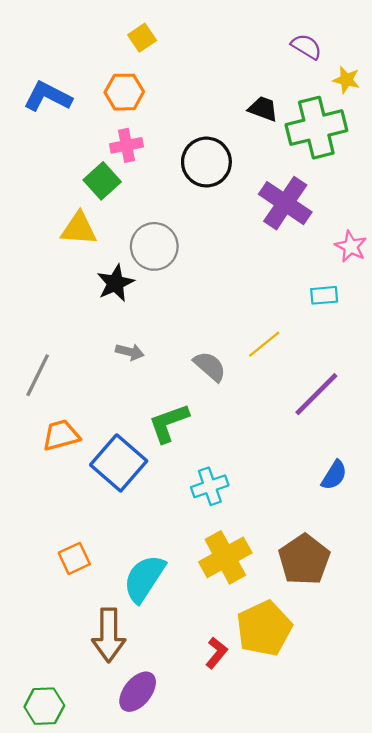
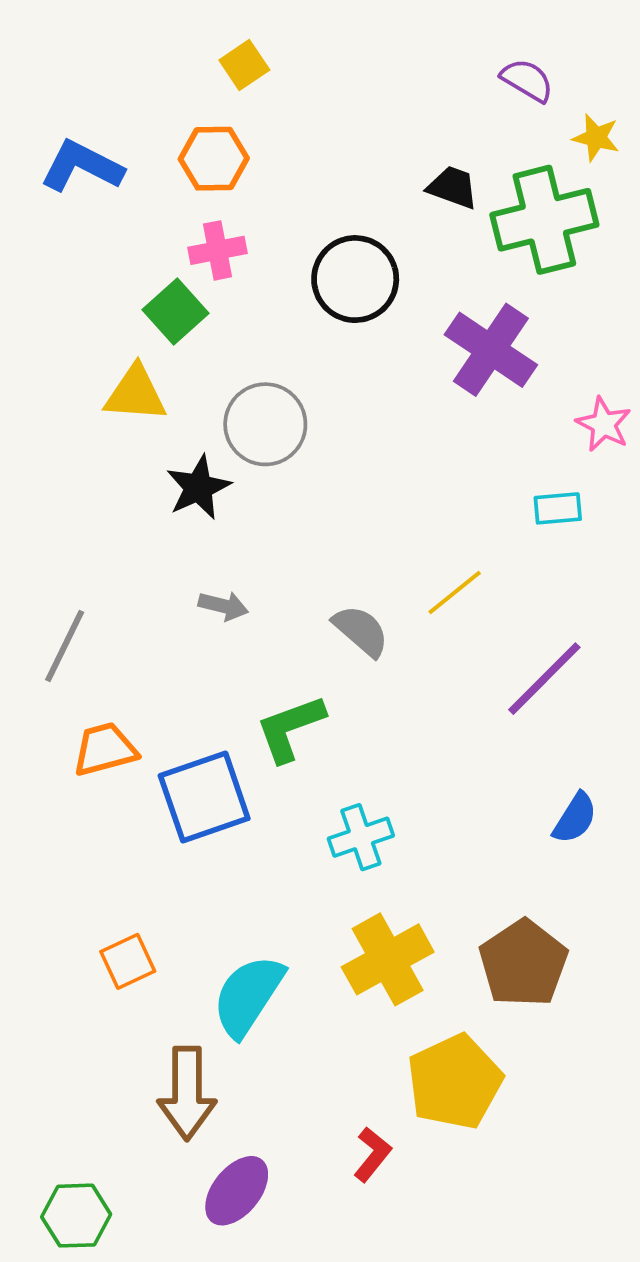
blue square: (119, 463) -> (204, 797), turned 30
red L-shape: (216, 653) -> (372, 1154), moved

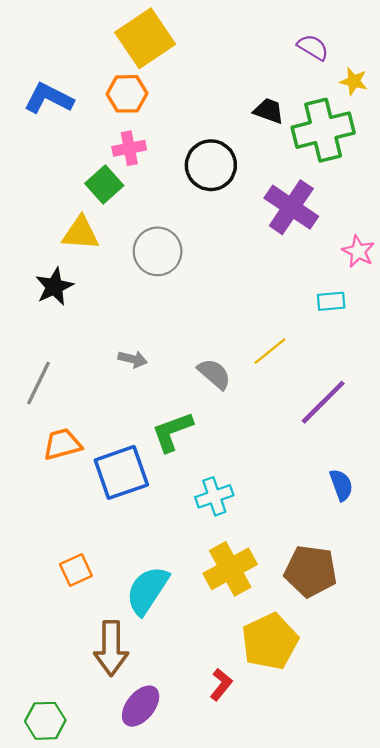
yellow square: (244, 65) -> (145, 38), size x2.0
black star: (198, 487) -> (54, 287), moved
blue semicircle: (575, 818) -> (341, 485), turned -52
brown pentagon: (523, 963) -> (311, 571), turned -30

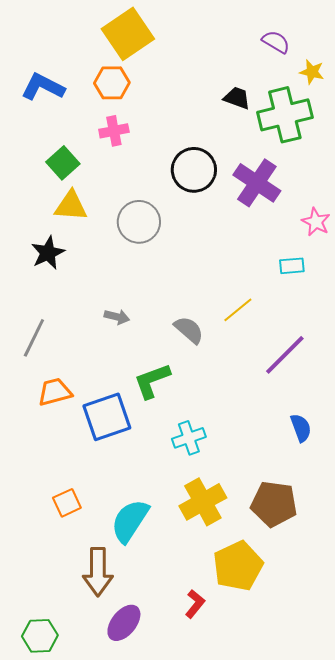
black circle: (211, 165) -> (194, 170), moved
green square: (104, 184) -> (63, 163), moved

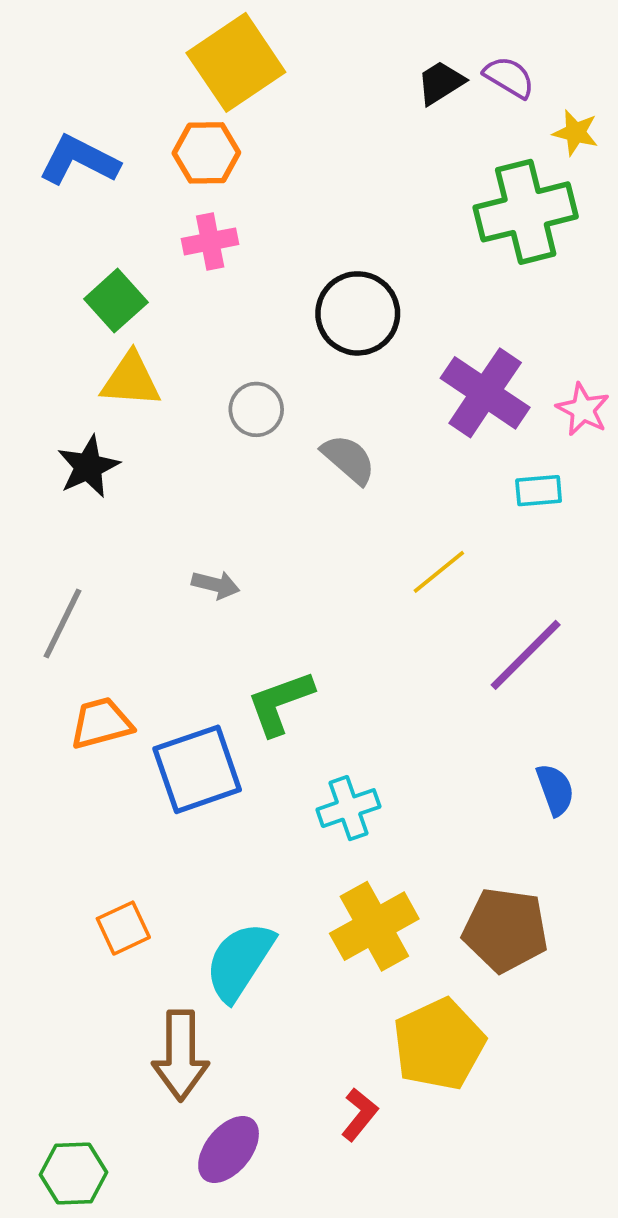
black trapezoid: (237, 98) -> (441, 83), moved, turned -52
purple cross: (257, 183) -> (485, 393), moved
gray circle: (139, 222) -> (256, 409), size x0.7
gray semicircle: (189, 330) -> (348, 459), moved

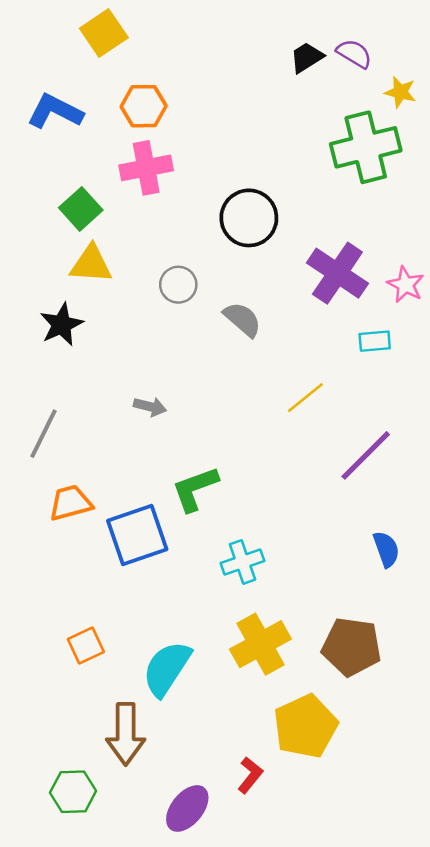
yellow square: (236, 62) -> (104, 33), moved, size x0.7
pink cross: (210, 241) -> (146, 168), size x1.4
purple ellipse: (229, 1150) -> (187, 808), moved
green hexagon: (74, 1173) -> (73, 792), moved

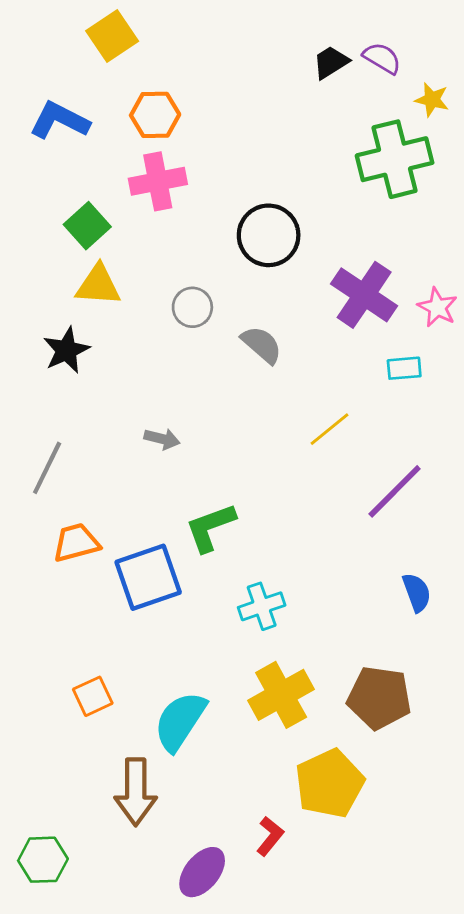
green hexagon: (73, 792) -> (43, 860), moved

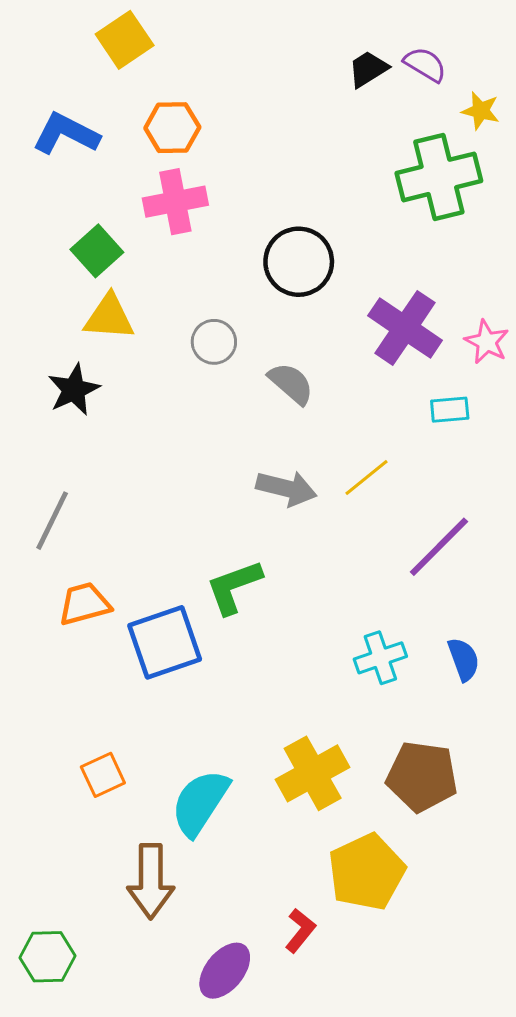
gray arrow: (162, 439) -> (286, 488), moved, size x1.5
cyan cross: (262, 606) -> (380, 658), moved

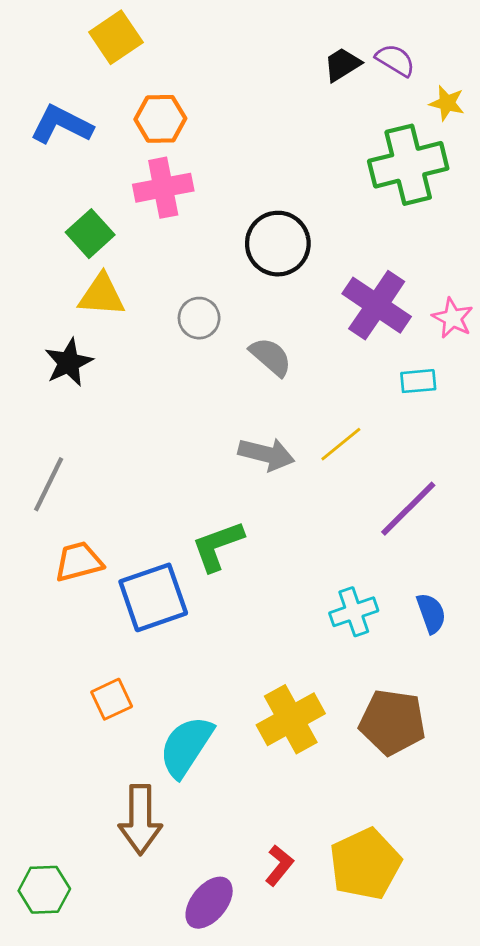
orange square: (103, 775) -> (112, 699), moved
yellow pentagon: (366, 872) -> (365, 864), moved

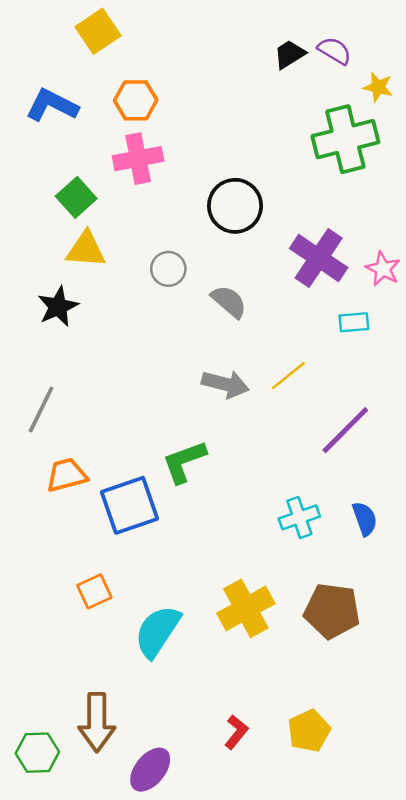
brown arrow: (140, 820) -> (97, 722), moved
yellow pentagon: (365, 864) -> (309, 731), size x0.7
purple ellipse: (209, 903) -> (150, 770), moved

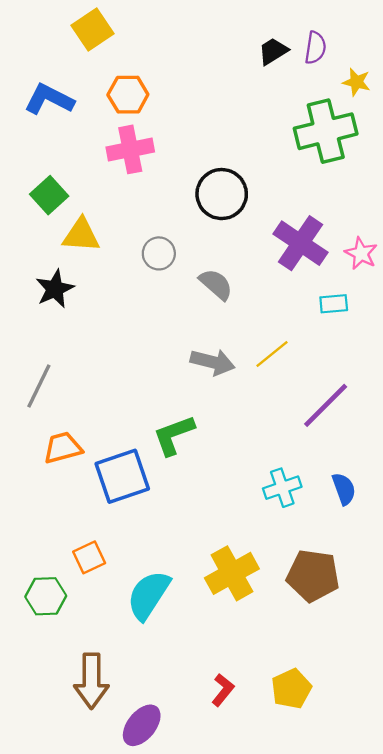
purple semicircle: (334, 51) -> (315, 48), turned 68
green square: (76, 197) -> (49, 195), moved
green hexagon: (37, 753) -> (46, 596), moved

